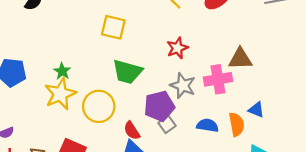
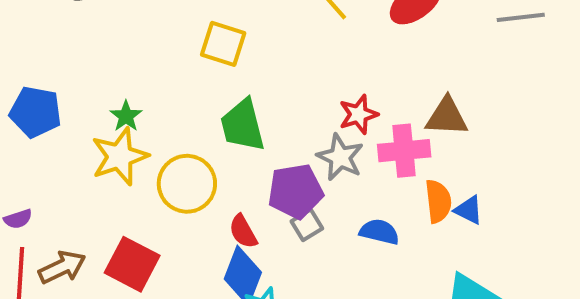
red star: (177, 48) -> (358, 114), moved
green trapezoid: (127, 72) -> (243, 125), turned 56
orange semicircle: (237, 124) -> (438, 201), moved

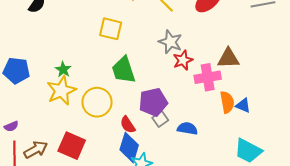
gray star: (340, 157) -> (170, 42), moved
blue semicircle: (379, 232) -> (187, 128), moved

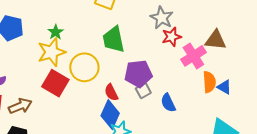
pink cross: (208, 77) -> (193, 56), turned -30
blue semicircle: (187, 128) -> (168, 103), turned -132
red square: (72, 146) -> (55, 83), moved

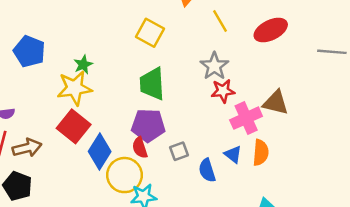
yellow circle: (84, 67) -> (125, 175), moved
purple pentagon: (138, 74) -> (148, 125), moved
blue triangle: (224, 87) -> (233, 154), moved
blue diamond: (110, 114) -> (100, 151), moved

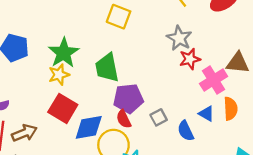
green star: (83, 65) -> (64, 53), size x1.8
green trapezoid: (152, 84) -> (107, 68), moved
yellow star: (75, 88) -> (59, 75), size x0.7
blue diamond: (100, 151) -> (89, 127), turned 56

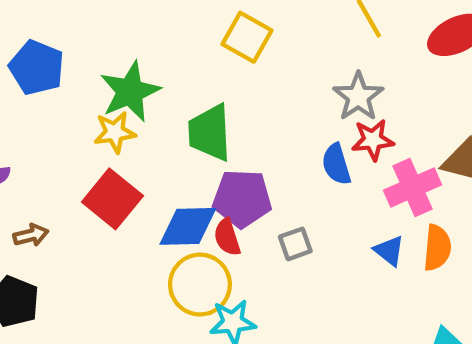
blue diamond: (89, 127) -> (188, 226), moved
blue semicircle: (186, 131) -> (336, 164), moved
brown arrow: (24, 133) -> (31, 235), size x0.7

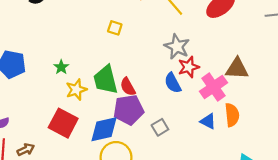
yellow square: (247, 37) -> (115, 28), size x0.6
green star: (130, 92) -> (61, 67), size x0.5
yellow star: (115, 132) -> (76, 90), moved
red semicircle: (227, 237) -> (128, 87), moved

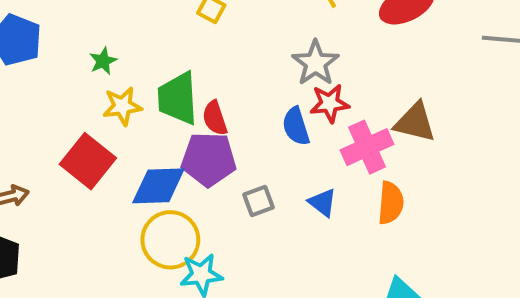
blue triangle: (208, 121) -> (323, 203), moved

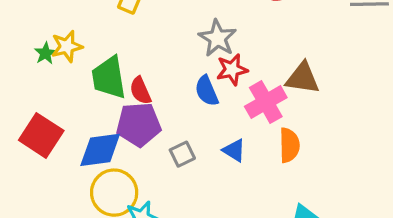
yellow star: (122, 106) -> (67, 46), moved

